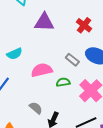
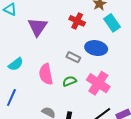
purple triangle: (44, 22) -> (38, 27), turned -45
pink semicircle: (42, 70) -> (46, 74), turned -75

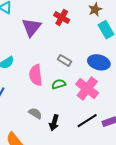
red cross: (77, 21) -> (62, 18), moved
blue ellipse: (96, 48) -> (99, 62), moved

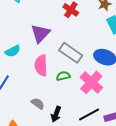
purple triangle: (31, 27) -> (40, 33), moved
gray rectangle: (65, 60) -> (71, 53), size x1.6

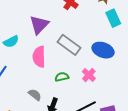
green semicircle: (63, 76) -> (62, 77), moved
pink cross: (91, 82) -> (89, 75), size x0.6

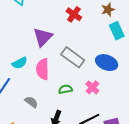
cyan semicircle: (11, 42) -> (20, 63), moved
gray semicircle: (35, 95) -> (31, 102), moved

